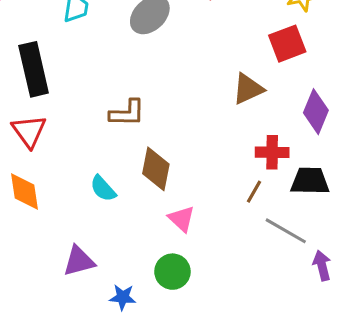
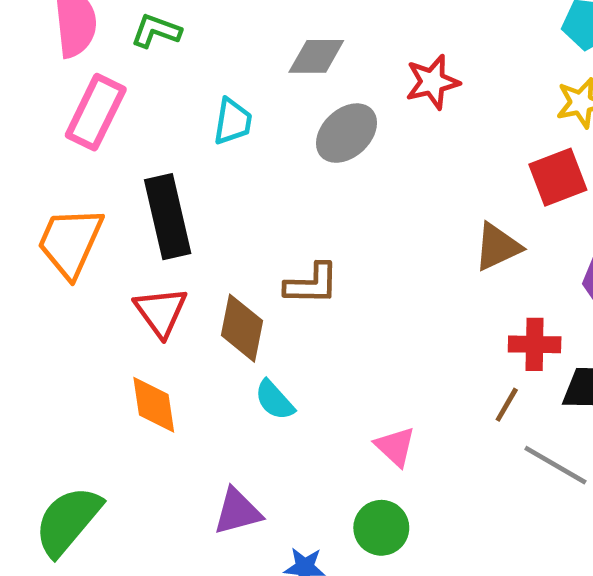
brown diamond: (156, 169) -> (242, 328), moved

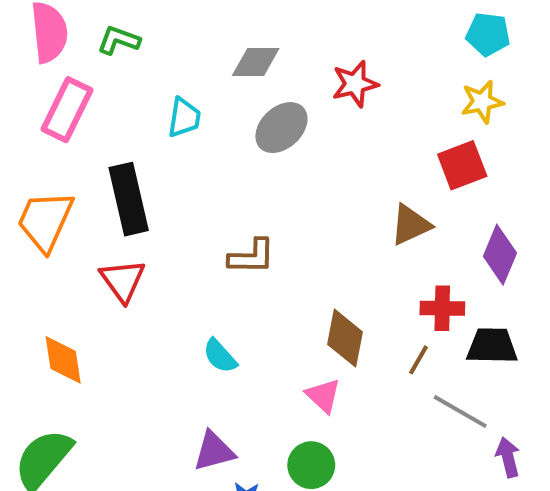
brown diamond: (242, 328) -> (345, 338), moved
orange diamond: (154, 405) -> (63, 360), moved
purple triangle: (237, 512) -> (214, 451), moved

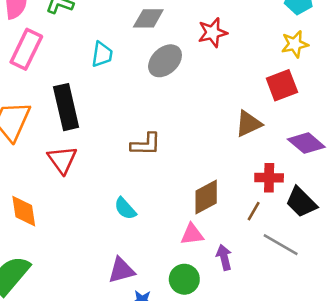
purple diamond: (500, 255) -> (306, 143), turned -72
brown diamond: (345, 338) -> (206, 197), turned 51
black trapezoid: (492, 346) -> (301, 202), turned -136
pink triangle: (323, 396) -> (192, 234), turned -50
purple arrow: (508, 457) -> (224, 257), moved

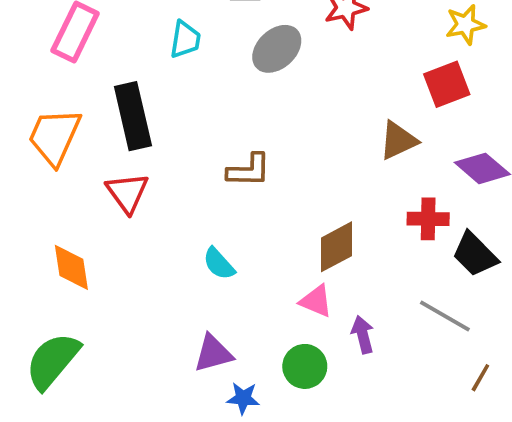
brown line: (254, 211) -> (480, 378), moved
pink triangle: (192, 234) -> (316, 301), turned 30

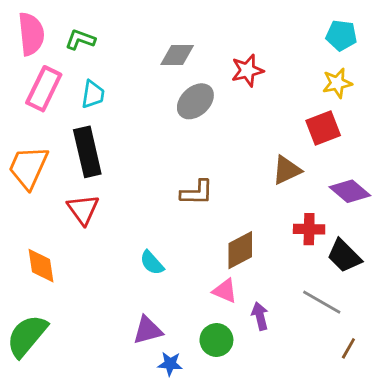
cyan trapezoid: (185, 40) -> (93, 94), moved
brown L-shape: (249, 170) -> (197, 193), moved

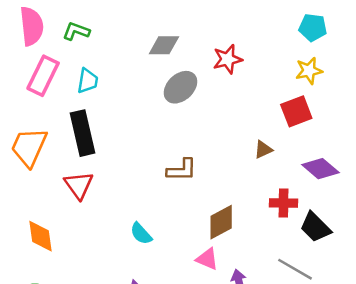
brown triangle: (287, 170) -> (263, 150), size x0.7

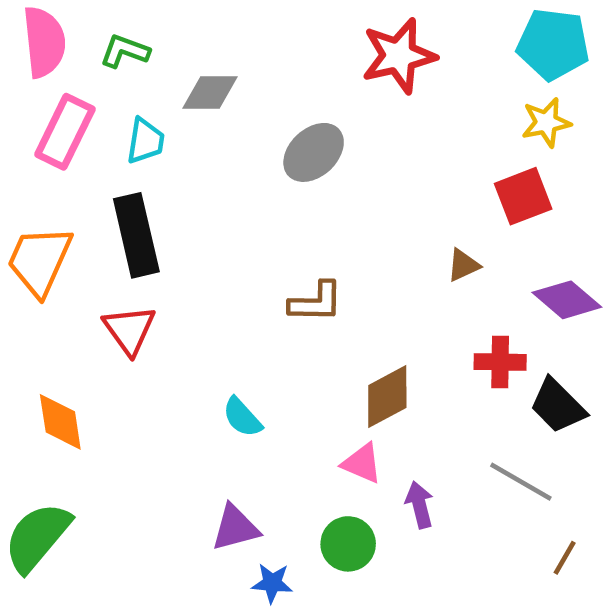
cyan pentagon: (313, 27) -> (553, 44), size x1.4
gray diamond: (164, 45) -> (210, 93), moved
red star: (228, 59) -> (399, 56), moved, size x1.4

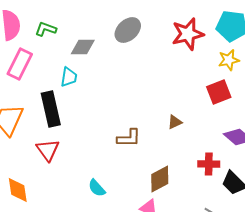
red star: (399, 56) -> (188, 34), moved
cyan trapezoid: (145, 141) -> (69, 77), moved
gray ellipse: (314, 152) -> (128, 30), moved
brown triangle: (463, 265) -> (175, 122), moved

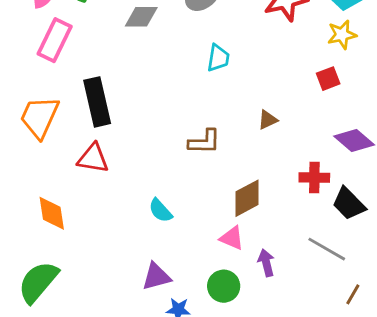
cyan trapezoid: (69, 77) -> (218, 58), moved
red square: (219, 92) -> (328, 79), size x0.7
red triangle: (48, 150) -> (93, 158), turned -45

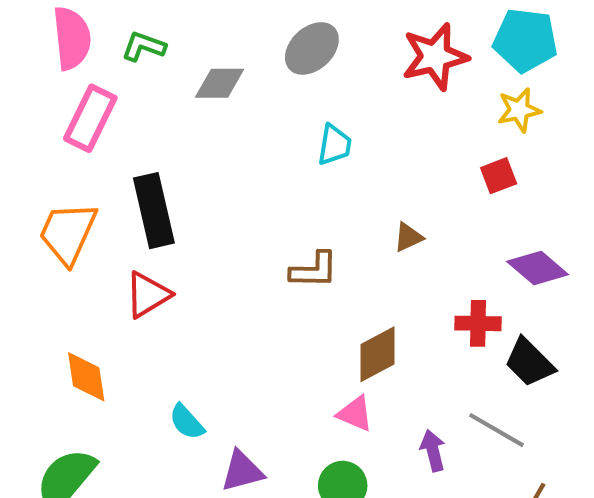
red triangle: (93, 158) -> (148, 295), turned -40
cyan semicircle: (160, 211) -> (187, 422), moved
purple arrow: (266, 263) -> (433, 451), moved

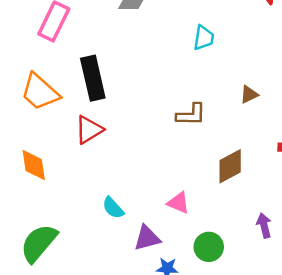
orange trapezoid: (68, 233) -> (40, 92), turned -72
orange diamond: (86, 377) -> (34, 165), moved
pink triangle: (355, 414) -> (178, 203), moved

